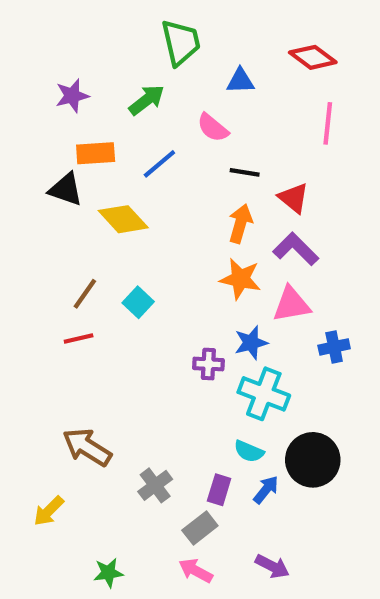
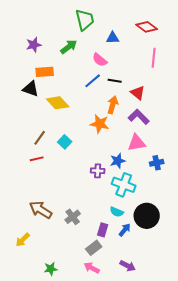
blue line: (159, 164) -> (93, 81), moved
orange star: (240, 279) -> (100, 124), moved
gray cross: (155, 485) -> (73, 217), moved

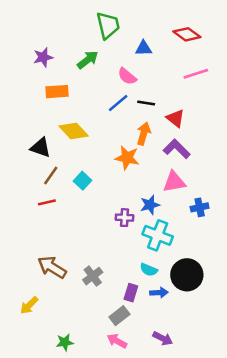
pink line: (154, 58) -> (196, 74), turned 66
black triangle: (31, 89) -> (41, 148), moved
blue arrow: (125, 230) -> (159, 293), turned 48

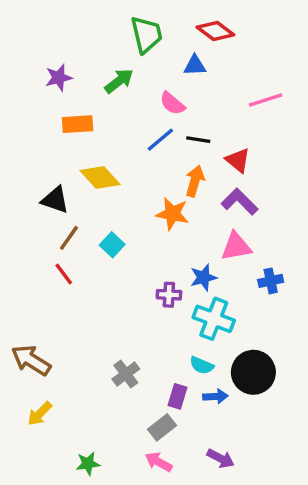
red diamond: (187, 34) -> (215, 31), moved
red line: (47, 202) -> (64, 274), turned 66
brown arrow: (52, 267) -> (31, 360), moved

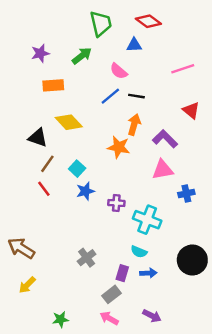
red triangle: (238, 160) -> (191, 110), moved
blue star: (203, 277) -> (85, 191), moved
black circle: (253, 372) -> (192, 260), moved

